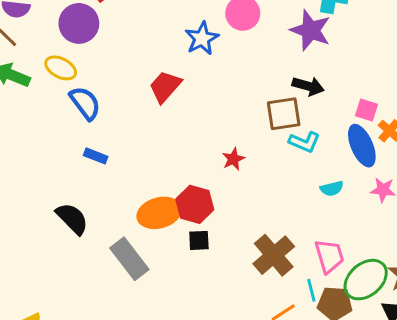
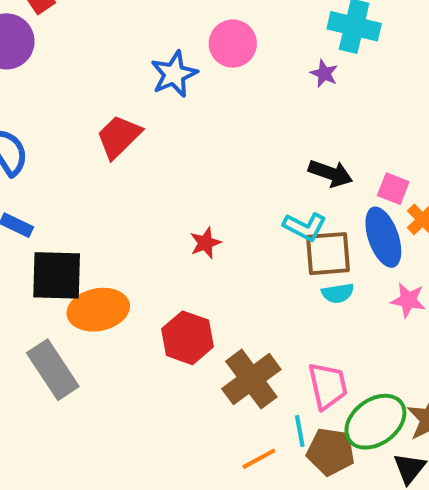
purple star: (311, 30) -> (324, 74), size x0.5
black arrow: (308, 86) -> (331, 173), moved
brown square: (284, 114) -> (328, 254), moved
red hexagon: (195, 204) -> (188, 338), moved
black square: (199, 240) -> (57, 275), moved, size x1.8

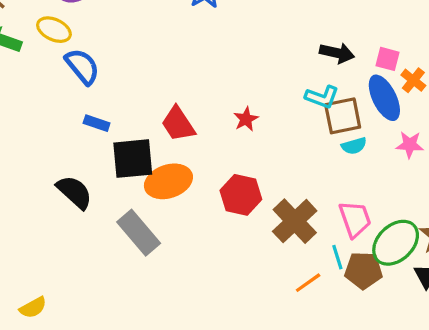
red trapezoid: (119, 137) -> (178, 124), moved, turned -72

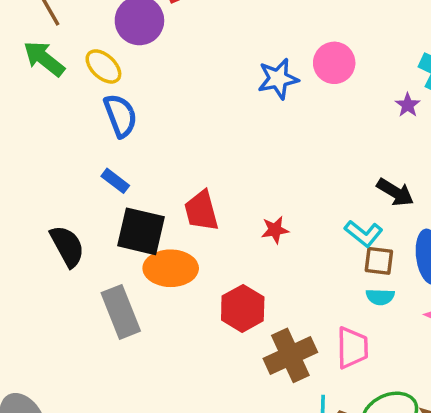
brown square: (343, 116) -> (379, 261), size x0.7
pink trapezoid: (355, 219) -> (352, 348), moved

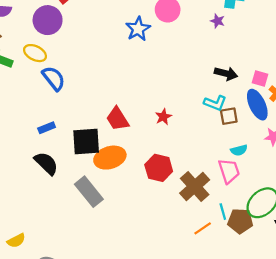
blue rectangle: (115, 181) -> (47, 128), moved, turned -42
cyan semicircle: (380, 297) -> (239, 150), moved

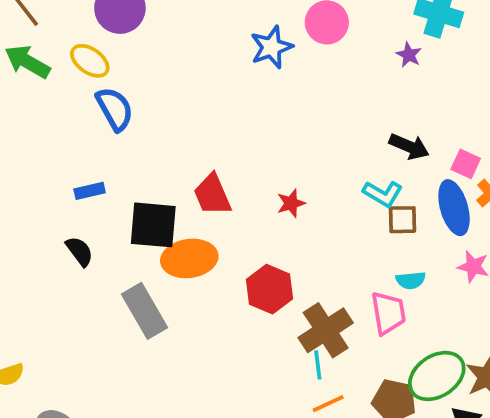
black semicircle: (46, 163) -> (79, 251), size x0.7
cyan line: (223, 212) -> (318, 365), moved

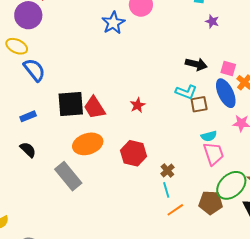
purple star: (409, 55) -> (212, 21), moved
black square: (153, 225) -> (71, 104), moved
pink trapezoid: (388, 313) -> (213, 154), moved
brown cross: (326, 330) -> (167, 171), size x0.5

